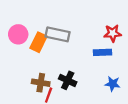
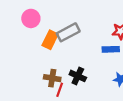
pink circle: (18, 34) -> (31, 18), moved
gray rectangle: (58, 34) -> (68, 32), turned -40

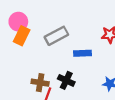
orange rectangle: (50, 40) -> (22, 36), moved
blue rectangle: (111, 49) -> (83, 53), moved

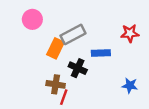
orange rectangle: (22, 36) -> (56, 48), moved
black cross: (66, 80) -> (78, 68), moved

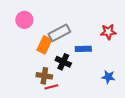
red line: (64, 97) -> (51, 87), turned 56

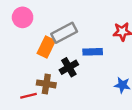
black cross: (63, 62) -> (69, 67), turned 35
red line: (51, 87) -> (28, 96), moved

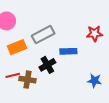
orange rectangle: (46, 47) -> (17, 47), moved, turned 42
red line: (28, 96) -> (13, 75), moved

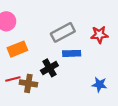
gray rectangle: (43, 35) -> (63, 32), moved

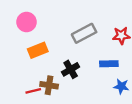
blue rectangle: (72, 53) -> (109, 64), moved
red line: (13, 79) -> (33, 91), moved

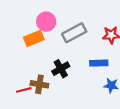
pink circle: (27, 22) -> (46, 22), moved
orange rectangle: (38, 50) -> (34, 38), moved

